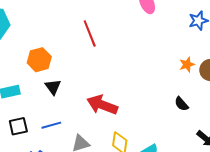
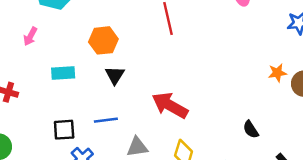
black semicircle: (181, 104) -> (251, 129), moved
black square: (18, 126) -> (64, 130), moved

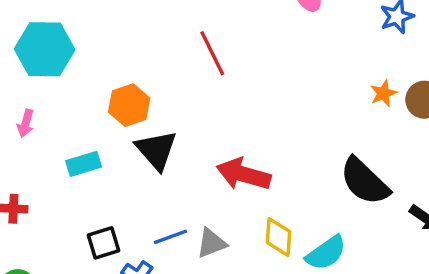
black triangle: (115, 75) -> (156, 150), size x1.5
blue line: (106, 120) -> (171, 237), moved
black semicircle: (251, 129) -> (365, 181), size x2.0

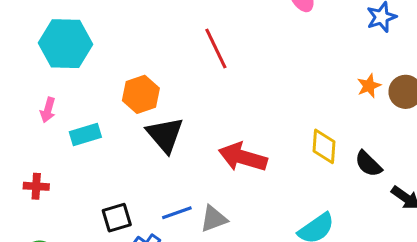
cyan rectangle: (84, 164) -> (85, 135), moved
black semicircle: (365, 181) -> (368, 164), moved, size x0.6
yellow diamond: (279, 237) -> (324, 146), moved

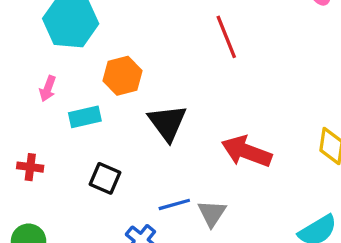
orange hexagon: (141, 94) -> (122, 76), moved
black square: (117, 218) -> (105, 178), moved, turned 36
gray triangle: (214, 219) -> (212, 213), turned -40

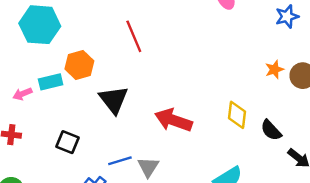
red line: (226, 37) -> (134, 36), moved
pink arrow: (48, 89) -> (22, 94), moved, turned 48
cyan rectangle: (85, 117) -> (51, 82), moved

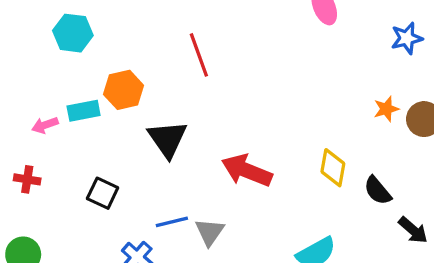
cyan hexagon: (40, 25) -> (73, 33), size x0.7

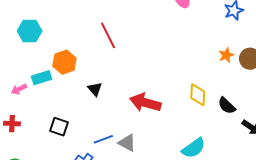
black triangle: (167, 139) -> (95, 89), size x0.6
gray triangle: (210, 232) -> (127, 143), turned -30

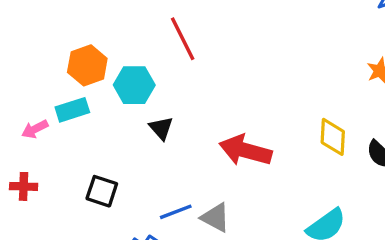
cyan hexagon: (30, 31) -> (134, 85), moved
orange hexagon: (64, 62) -> (87, 65), moved

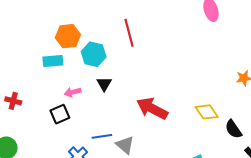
pink arrow: (35, 129) -> (73, 92), moved
yellow diamond: (333, 137) -> (207, 112), turned -50
black square: (102, 191) -> (60, 114), turned 36

